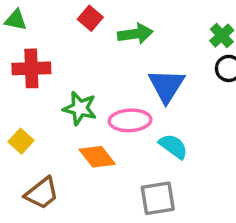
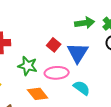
red square: (90, 18) -> (54, 45), moved
green arrow: (135, 34) -> (85, 23), moved

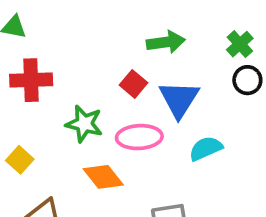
green arrow: (85, 23) -> (166, 42), moved
cyan semicircle: (82, 88) -> (206, 148), moved, turned -60

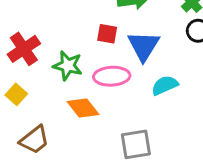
red cross: (31, 80) -> (24, 49), moved, turned -32
red square: (134, 84) -> (107, 34), turned -30

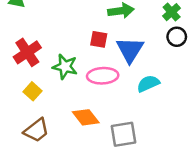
yellow square: (16, 94) -> (32, 91), moved
orange diamond: (83, 108) -> (86, 117), moved

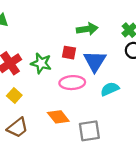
green star: (65, 67) -> (41, 63), moved

